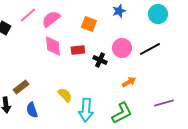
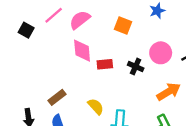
red rectangle: (78, 50) -> (105, 64), moved
orange arrow: (129, 82) -> (169, 92), size x1.5
brown rectangle: (21, 87) -> (57, 97), moved

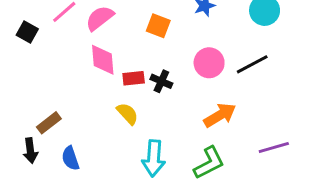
black cross: (136, 67) -> (161, 81), moved
brown rectangle: (57, 97) -> (49, 123), moved
yellow semicircle: (96, 106) -> (127, 114), moved

